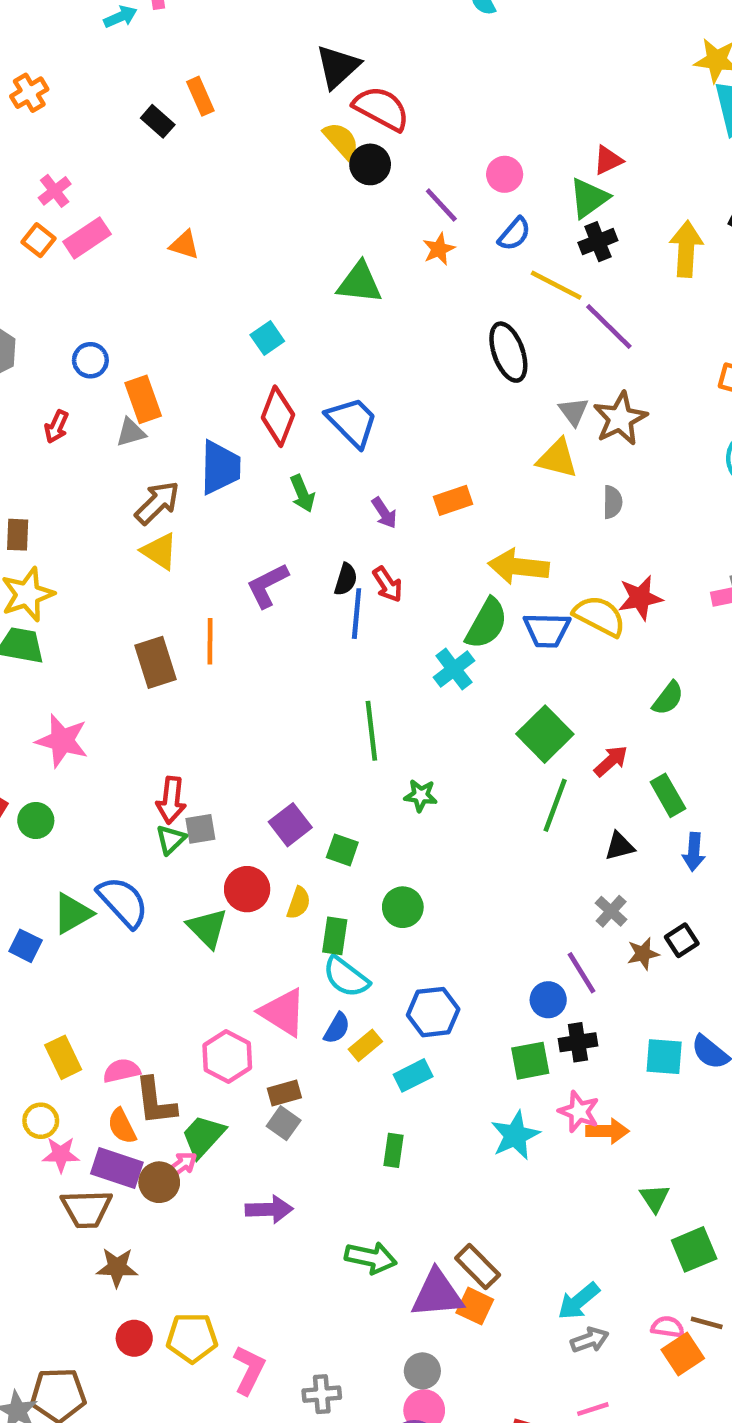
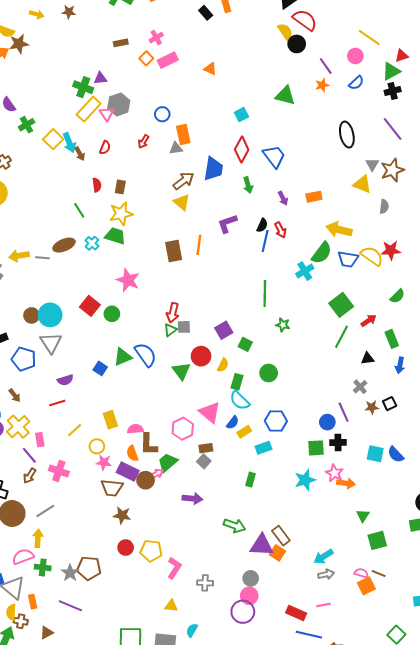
yellow line: (556, 285) -> (369, 38), moved

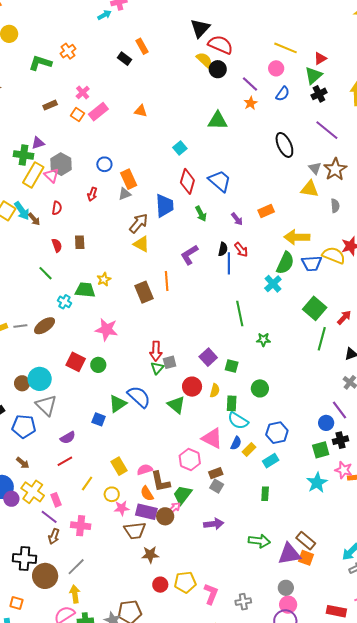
yellow star: (121, 214) -> (104, 279), moved, size x0.6
brown ellipse: (64, 245) -> (45, 326), moved

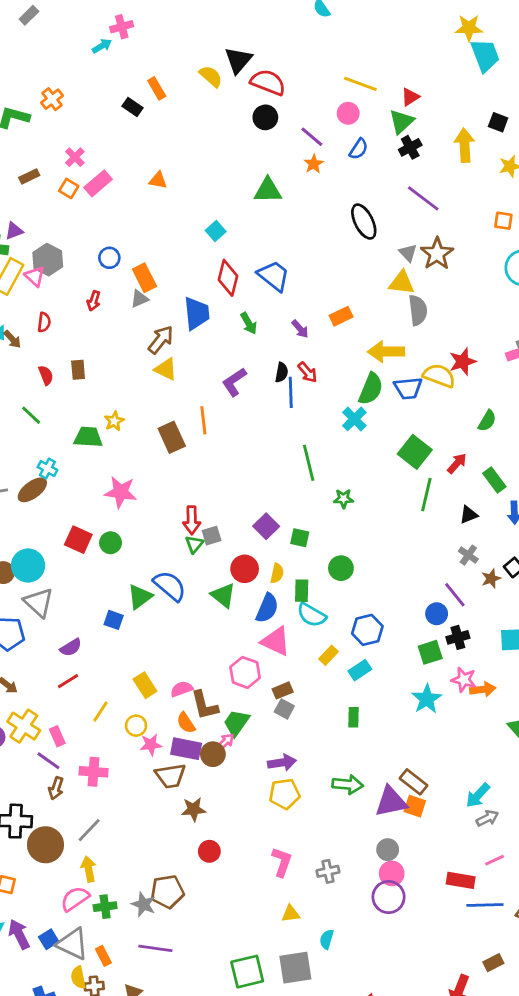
yellow semicircle: (204, 60) -> (211, 76), moved
gray semicircle: (335, 206) -> (418, 310), moved, size x1.5
cyan cross: (65, 302) -> (47, 469), moved
blue semicircle: (236, 443) -> (267, 608), moved, size x1.5
yellow pentagon: (185, 582) -> (284, 794), moved

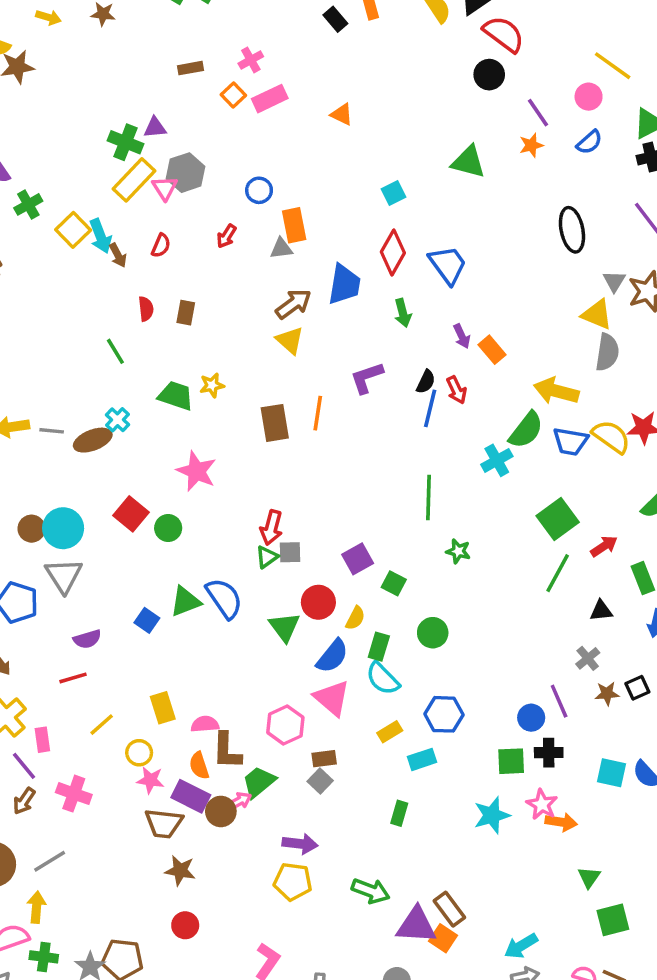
orange rectangle: (341, 316) -> (492, 350), moved, turned 60

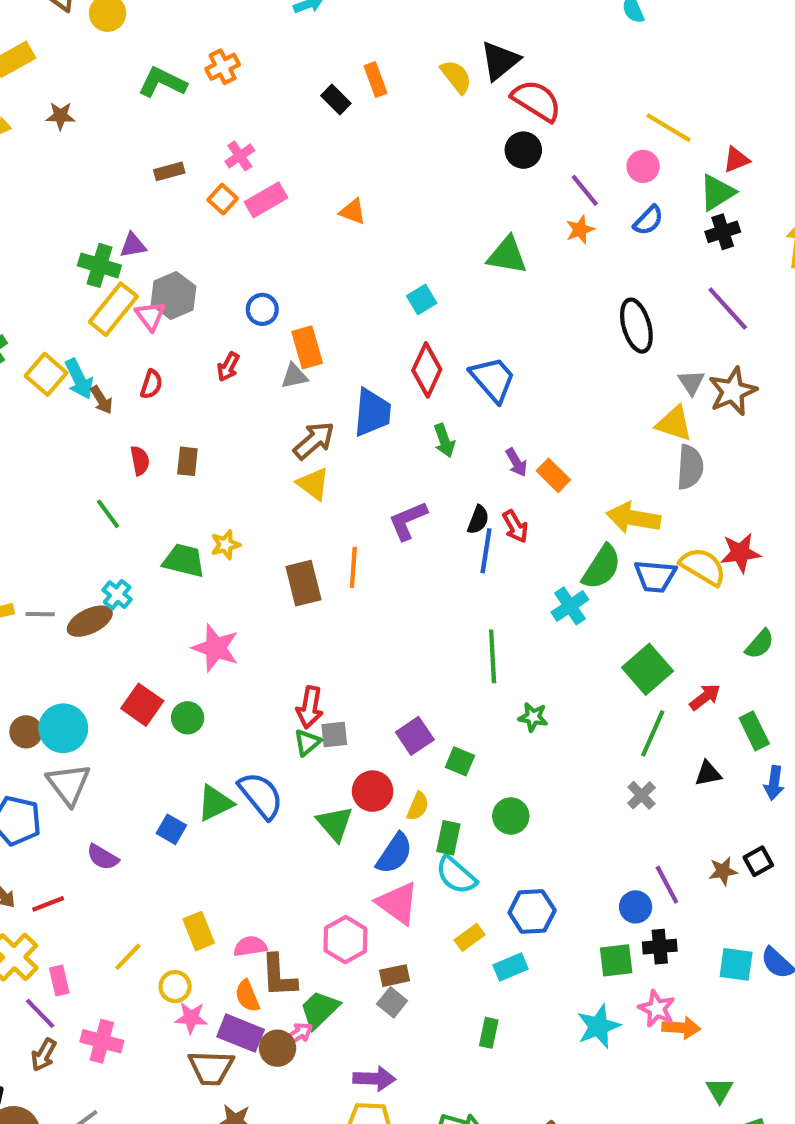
purple semicircle: (87, 639) -> (103, 857), turned 52
gray cross: (588, 658) -> (641, 795), moved
red line: (73, 678) -> (48, 904), moved

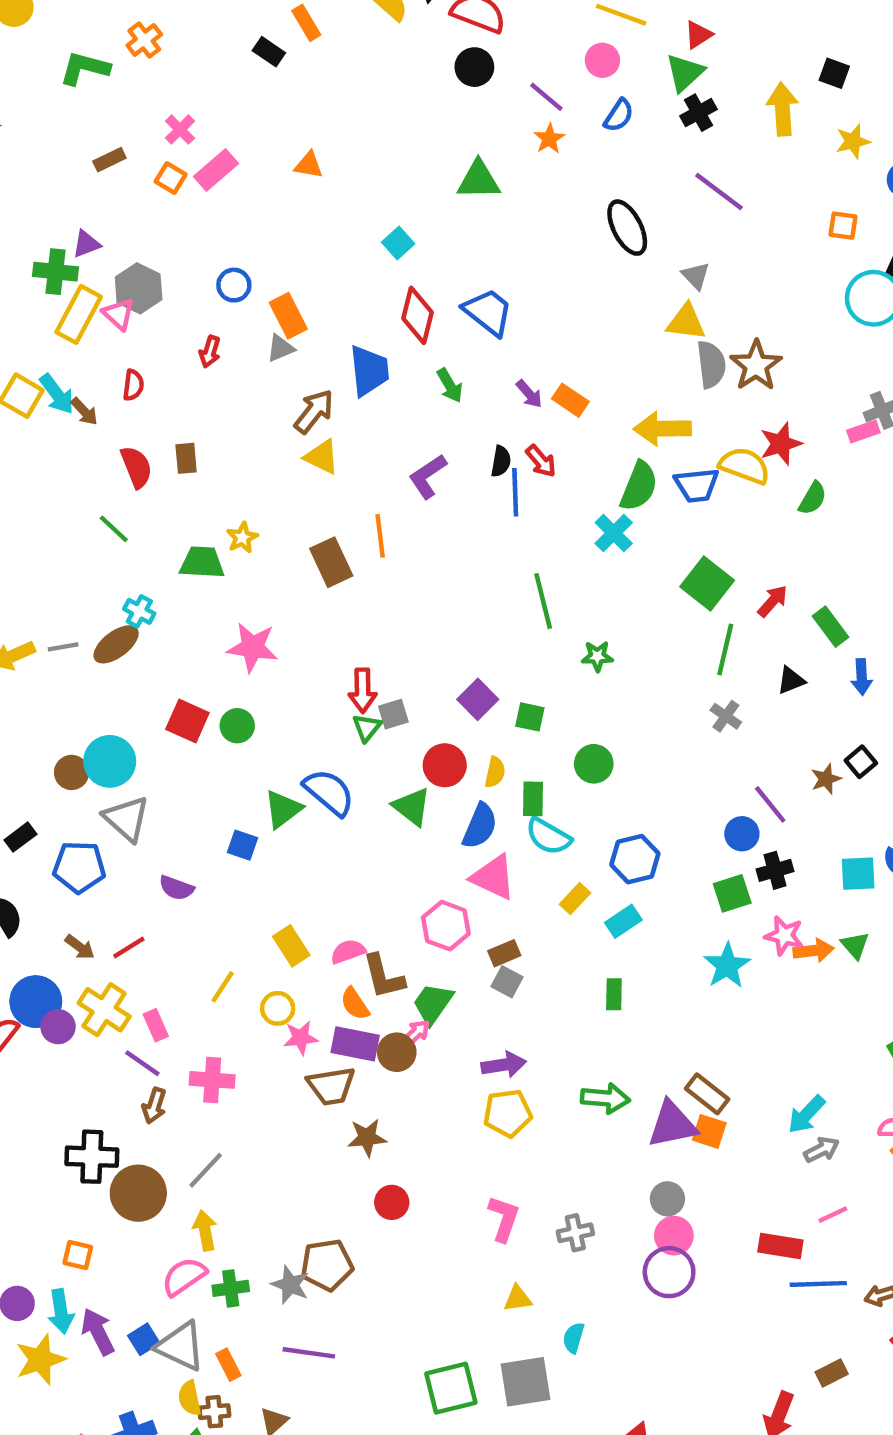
brown star: (733, 391) -> (756, 366), moved
red semicircle: (140, 461) -> (136, 467), size x1.4
green semicircle: (760, 644) -> (813, 498), moved
green triangle: (720, 1090) -> (855, 945), moved

